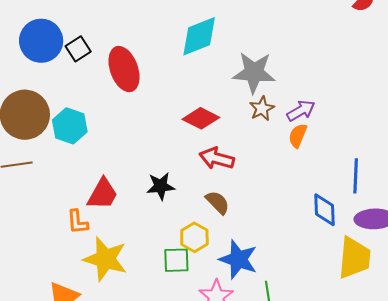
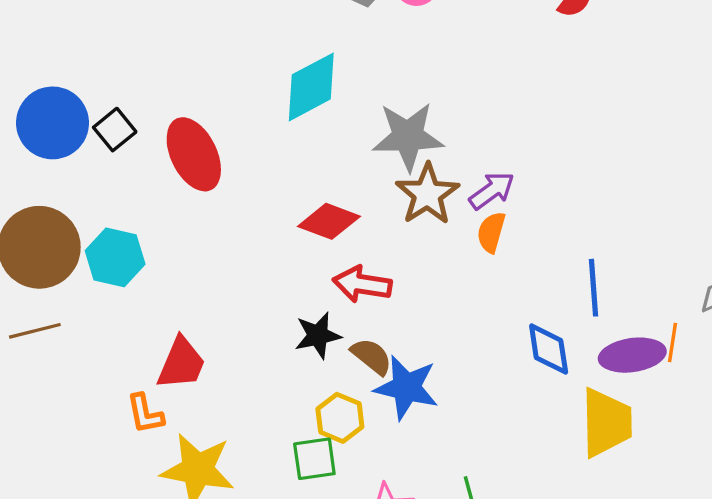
brown star: (262, 109) -> (427, 194), size x1.5
black star: (161, 186) -> (318, 335), moved
blue star: (238, 259) -> (406, 387), moved

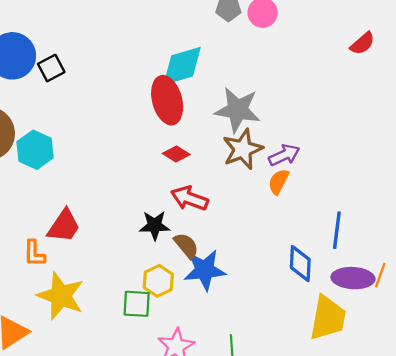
red ellipse: (194, 154) -> (167, 100), moved
red diamond: (329, 221) -> (176, 154), size x0.7
blue star: (406, 387) -> (205, 270), turned -30

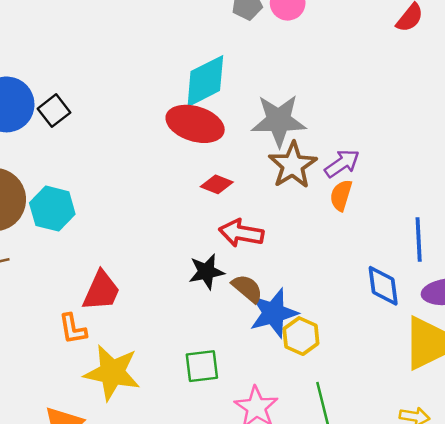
red ellipse: (167, 100) -> (195, 124), turned -48
yellow hexagon: (158, 281) -> (301, 336), moved

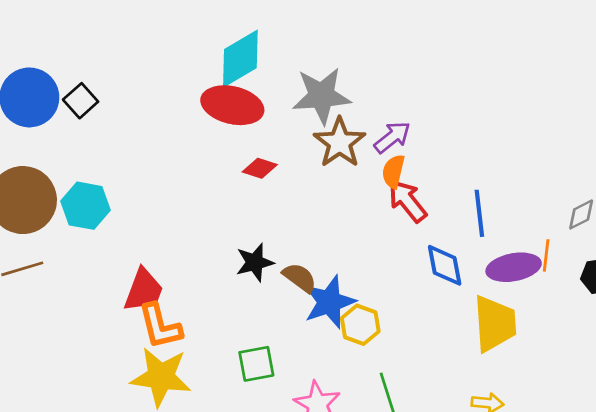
red arrow: (241, 233) -> (407, 201), moved, turned 45
orange L-shape: (73, 329) -> (160, 326), moved, size x1.4

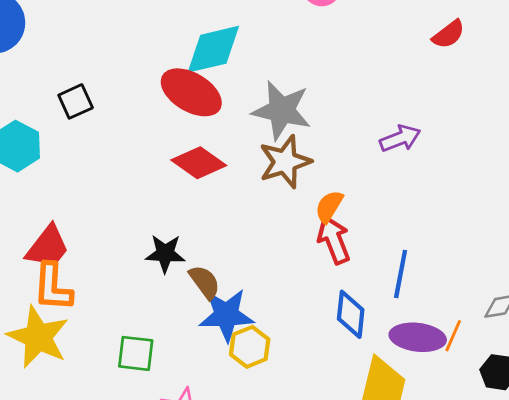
black square: (81, 101) -> (76, 101), moved
purple arrow: (392, 137) -> (400, 138), moved
red diamond: (260, 168) -> (199, 163), size x1.5

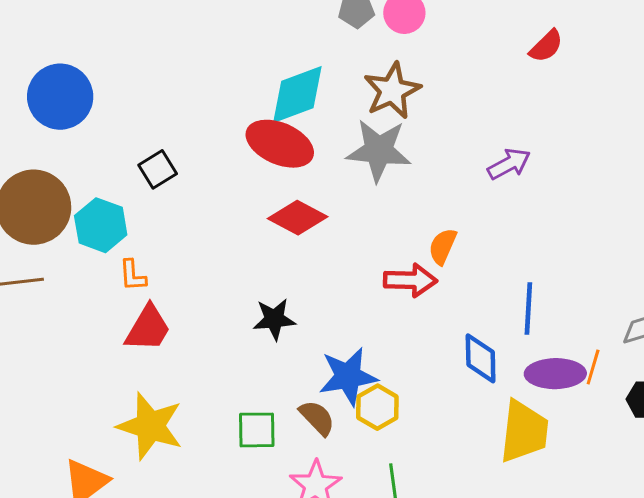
brown star: (285, 162) -> (392, 91), moved
red arrow: (334, 240) -> (410, 280), moved, turned 120
brown semicircle: (205, 282) -> (317, 418), moved
orange L-shape: (53, 287) -> (133, 275), moved, size x0.6

